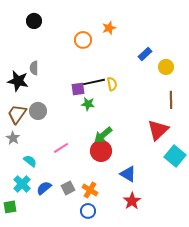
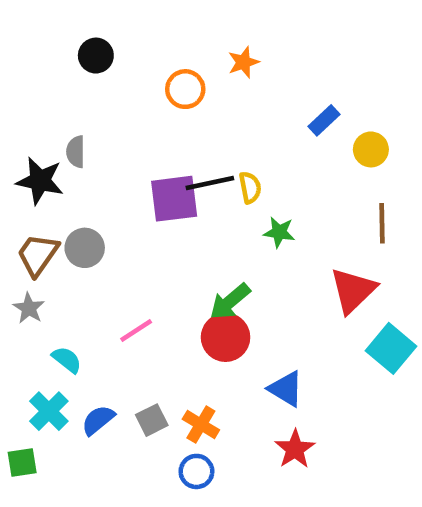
black circle: (34, 21) -> (96, 56), moved
purple square: (78, 89) -> (174, 199), size x1.6
green star: (88, 104) -> (279, 232), moved

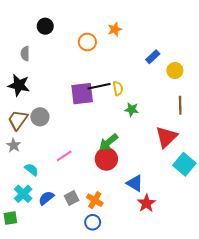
gray semicircle: (76, 152) -> (25, 54), moved
red star: (295, 449) -> (146, 203), moved

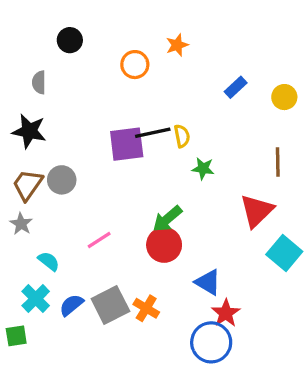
yellow circle: (175, 70) -> (284, 97), moved
gray square: (72, 198) -> (110, 305), size x1.6
blue circle: (93, 222) -> (211, 342), moved, size x1.6

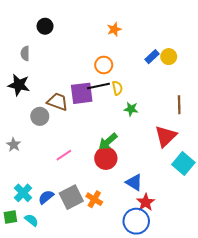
orange circle: (135, 65) -> (104, 65), moved
yellow circle: (284, 97) -> (169, 57), moved
brown trapezoid: (28, 185) -> (58, 102), moved, turned 75
cyan semicircle: (49, 261) -> (31, 220), moved

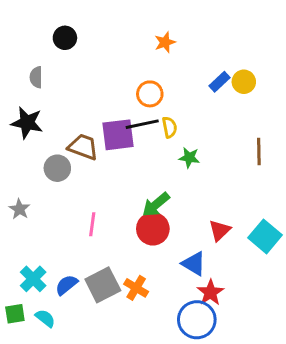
red triangle: (166, 136) -> (220, 230), moved, size x0.7
pink line: (64, 155) -> (92, 224), turned -49

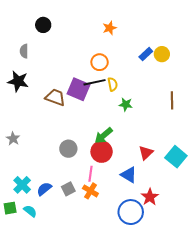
purple square: (118, 135) -> (78, 89), turned 30
gray circle: (57, 168) -> (68, 149), moved
pink line: (92, 224) -> (90, 174), moved
gray square: (103, 285) -> (68, 189), size x0.6
red star: (210, 292) -> (150, 197), moved

